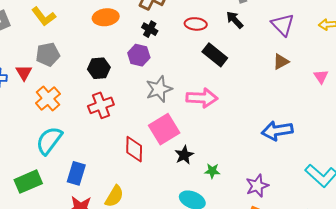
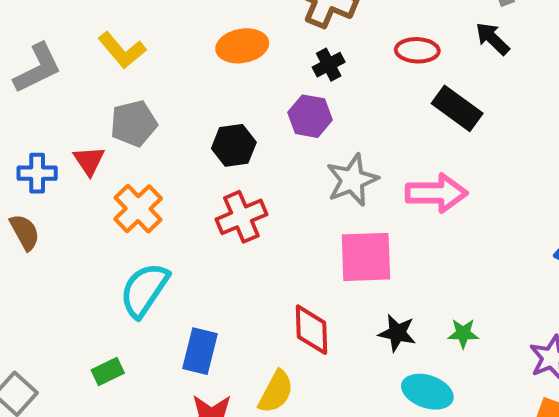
black cross: (150, 29) -> (329, 65), turned 35
pink square: (164, 129) -> (366, 257), turned 32
red diamond: (134, 149) -> (311, 330), moved
black star: (184, 155) -> (397, 333), moved, turned -30
green rectangle: (28, 182) -> (108, 371), size x0.6

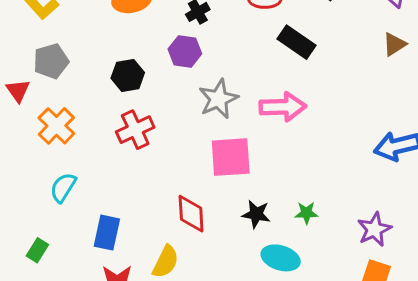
cyan semicircle: (144, 290) -> (63, 187), size x0.7
green rectangle: (108, 371) -> (37, 250), turned -30

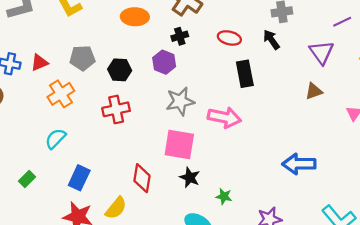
black rectangle: (296, 42) -> (245, 74), turned 32
gray pentagon: (51, 61) -> (82, 58), moved
red triangle: (18, 91) -> (39, 63), turned 30
black star: (256, 214) -> (190, 177), moved

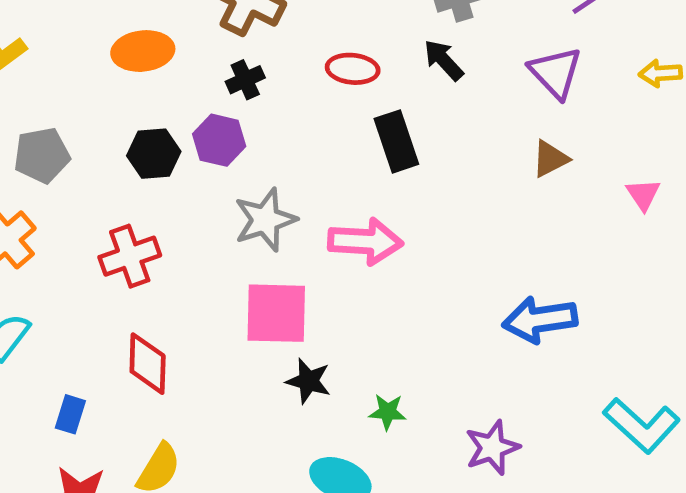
black hexagon: (120, 70) -> (154, 154), moved
blue rectangle: (79, 178) -> (70, 414), size x0.7
red diamond: (142, 178) -> (148, 364), moved

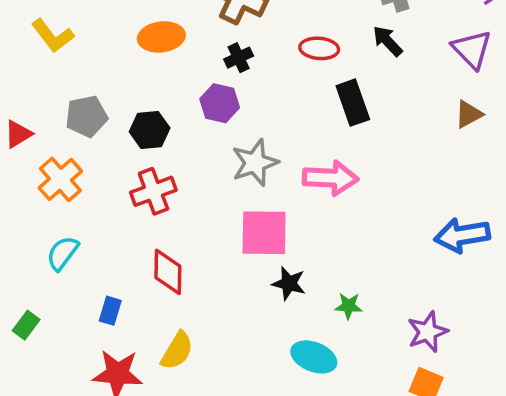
black hexagon: (154, 154) -> (150, 130), moved

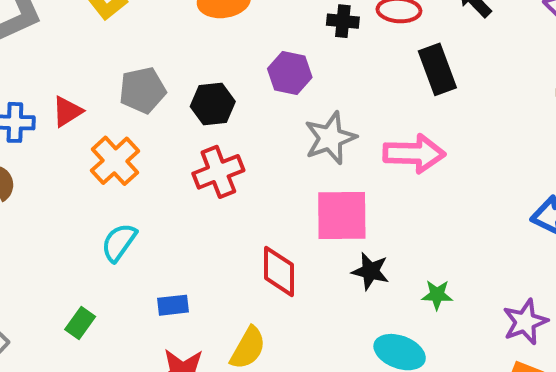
black cross: (239, 58) -> (343, 21), moved, turned 32
red diamond: (168, 272) -> (279, 271), moved
blue rectangle: (110, 311) -> (173, 305), turned 68

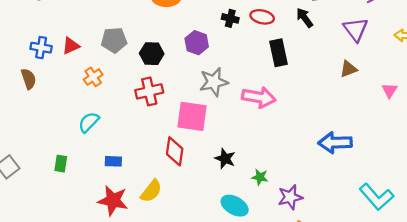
orange cross: (115, 161) -> (93, 77), size x0.7
pink square: (342, 216) -> (192, 116), moved
purple star: (525, 322) -> (290, 197), moved
green rectangle: (80, 323) -> (61, 164), turned -35

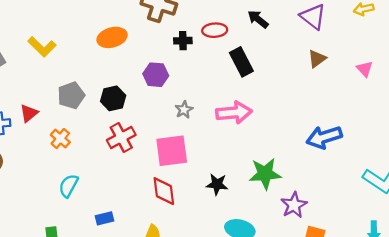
gray star: (214, 82) -> (184, 110), size x0.6
green star: (260, 177) -> (265, 174), moved, size x1.8

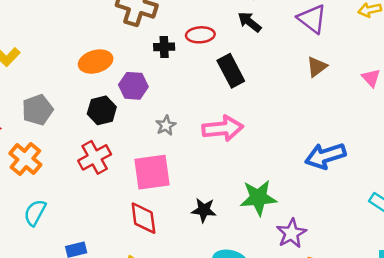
orange ellipse: (112, 37) -> (96, 62), moved
black hexagon: (113, 98) -> (102, 110), moved
orange cross: (60, 139) -> (25, 159), size x1.4

